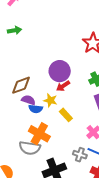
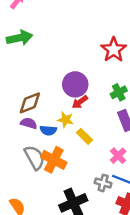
green arrow: (14, 30) -> (20, 38), size x1.5
purple semicircle: (28, 100) -> (29, 123), moved
gray semicircle: (30, 148) -> (35, 158), moved, turned -125

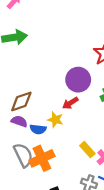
purple circle: (75, 84) -> (78, 80), moved
yellow rectangle: (85, 136) -> (87, 150), moved
orange cross: (54, 160) -> (42, 158), turned 35

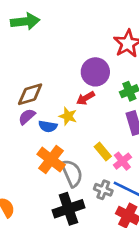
purple semicircle: (19, 121) -> (27, 117), turned -63
gray semicircle: (23, 155) -> (72, 173), moved
orange cross: (42, 158) -> (51, 159), turned -30

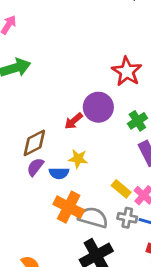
red arrow: (85, 98) -> (74, 121), moved
gray semicircle: (72, 173) -> (93, 217), turned -40
gray cross: (103, 190) -> (127, 218), moved

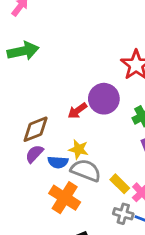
gray semicircle: (93, 217) -> (86, 170), moved

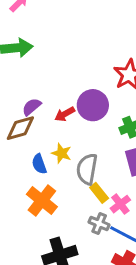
purple semicircle: (34, 154) -> (32, 107), moved
blue semicircle: (58, 162) -> (39, 164), turned 60
gray semicircle: (86, 170) -> (87, 169), moved, turned -108

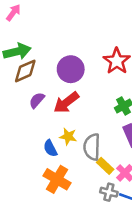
purple circle: (93, 105) -> (71, 69), moved
red arrow: (65, 114) -> (66, 103), size x1.5
brown diamond: (20, 128) -> (25, 71), moved

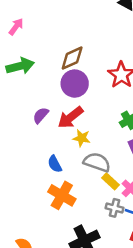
brown diamond: (25, 71) -> (72, 58), moved
yellow star: (68, 137) -> (82, 138), moved
gray semicircle: (92, 147) -> (97, 162), turned 108

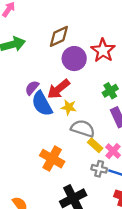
purple circle: (75, 84) -> (74, 59), moved
blue semicircle: (55, 164) -> (42, 104), moved, size x1.6

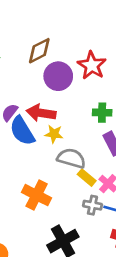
red arrow: (58, 89) -> (41, 113), turned 50
green cross: (110, 91) -> (102, 113), turned 35

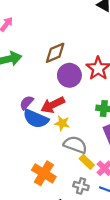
red arrow: (41, 113) -> (53, 105), turned -40
blue semicircle: (22, 131) -> (36, 119), turned -40
gray cross: (92, 205) -> (81, 186), moved

